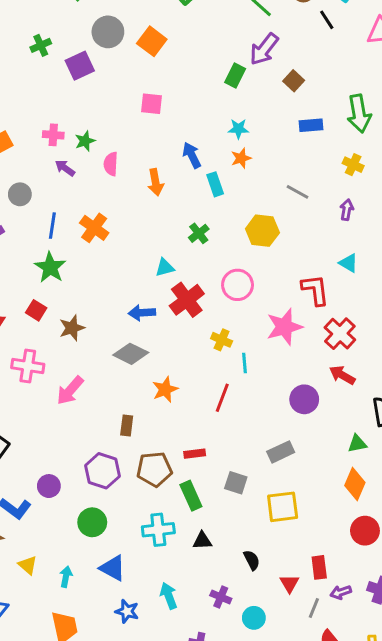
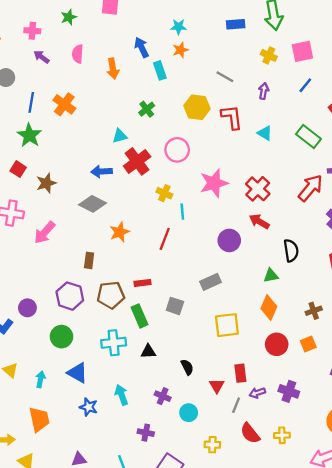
green star: (85, 141) -> (69, 17), moved
red L-shape: (315, 290) -> (232, 117), moved
yellow square: (283, 507) -> (227, 325), moved

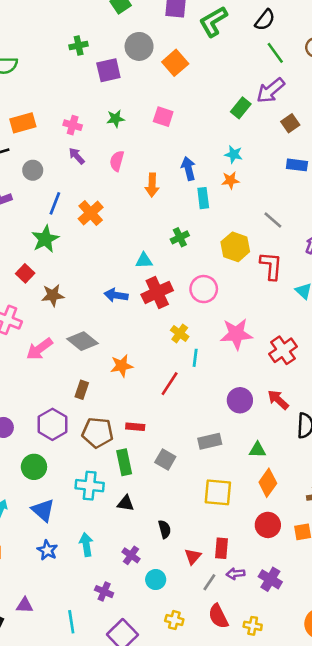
gray diamond: (93, 204) -> (83, 341), moved
red arrow: (259, 222) -> (278, 400), moved
green triangle: (271, 276) -> (257, 450), moved

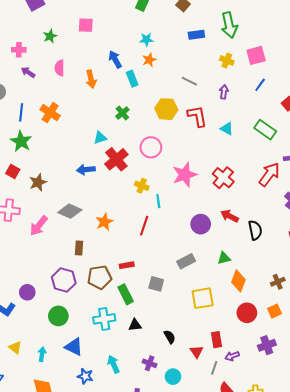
purple cross: (270, 579) -> (267, 345), moved, turned -36

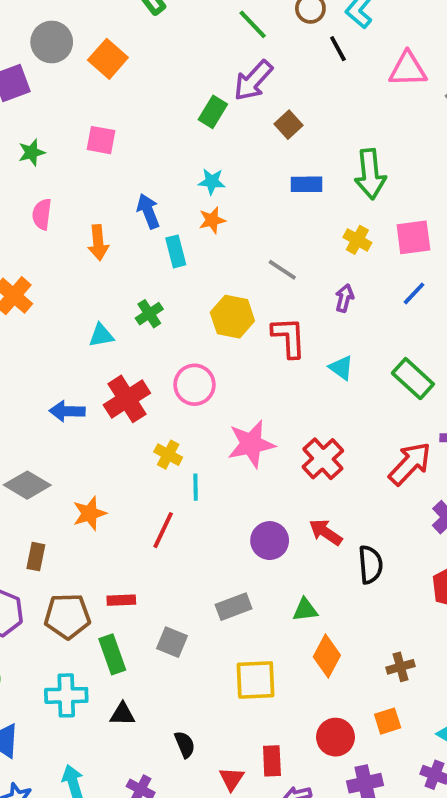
cyan triangle: (100, 138) -> (101, 335), moved
red circle: (247, 313) -> (335, 737), moved

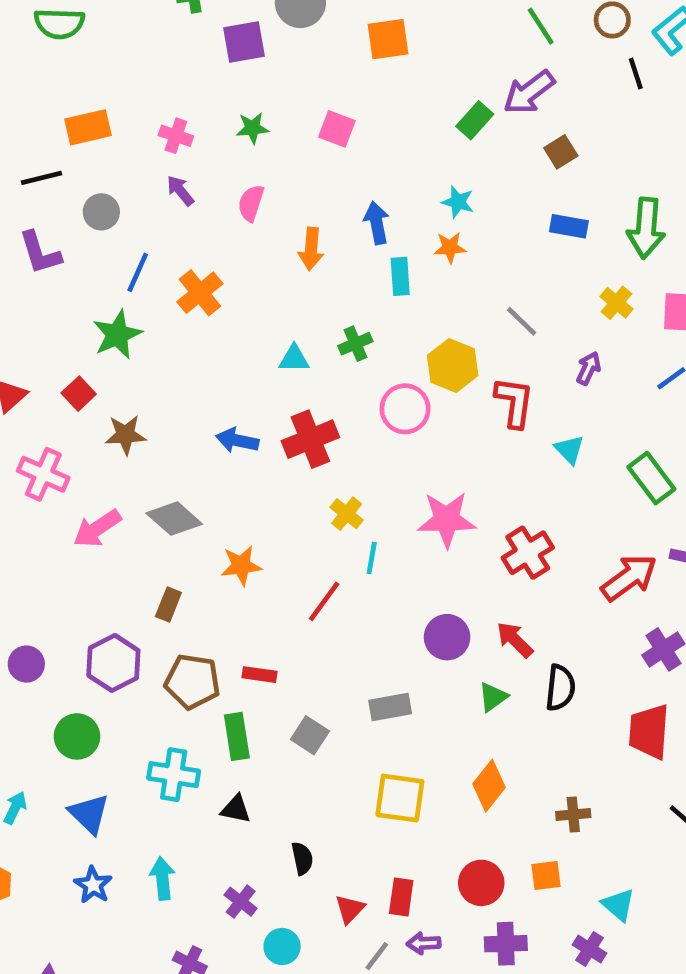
orange square: (108, 59) -> (388, 39), moved, turned 30
pink circle: (194, 385) -> (405, 409), moved
green triangle: (305, 610) -> (493, 697), moved, turned -40

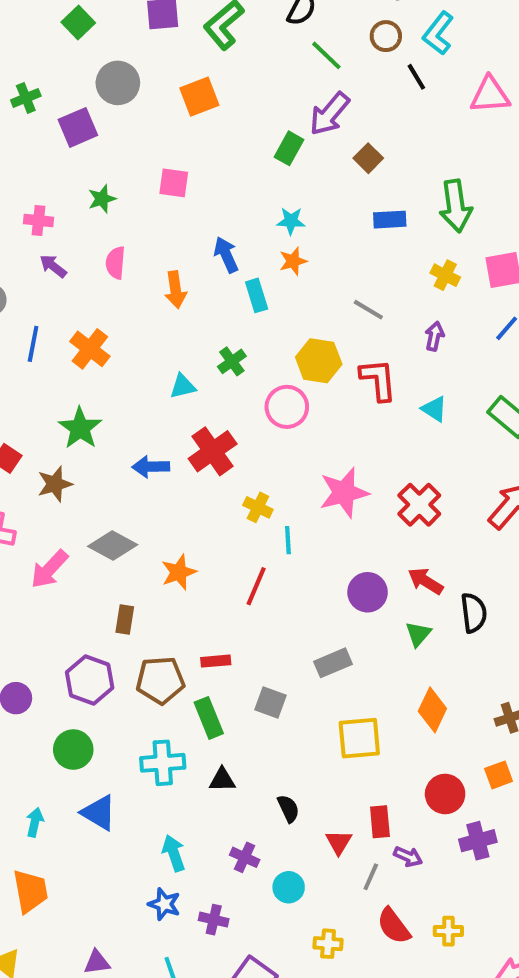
green star: (117, 335) -> (80, 428), moved
blue star: (93, 885) -> (164, 904), moved
purple arrow: (424, 943) -> (408, 857), turned -140

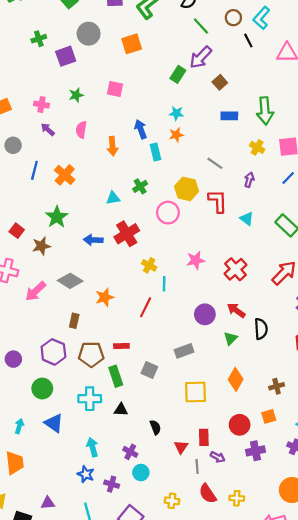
pink star: (344, 493) -> (196, 260), size x0.7
gray line: (371, 877) -> (197, 467), turned -32
cyan circle: (289, 887) -> (141, 473), moved

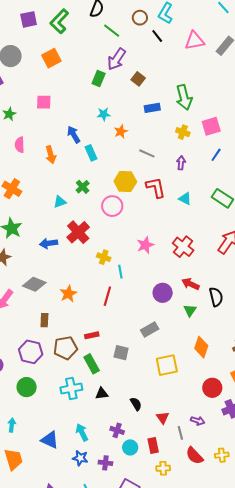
orange star: (176, 135) -> (121, 132), moved
blue triangle: (54, 423) -> (50, 440), moved
red rectangle: (204, 437) -> (153, 446), moved

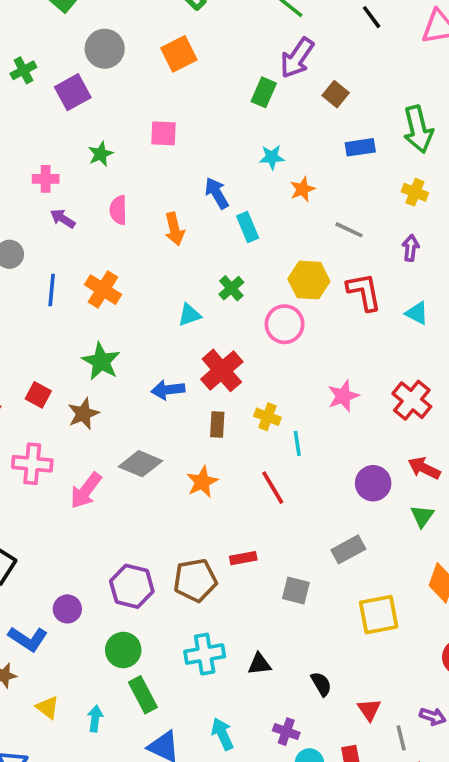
red line: (107, 296) -> (273, 488), turned -48
brown rectangle: (44, 320) -> (217, 424), moved
green rectangle: (92, 364) -> (143, 695), moved

